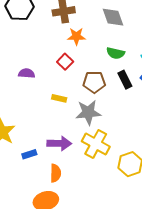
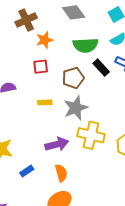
green semicircle: (116, 53) -> (85, 45), size x1.4
red square: (65, 62) -> (41, 67), turned -35
blue rectangle: (29, 154) -> (27, 171), moved

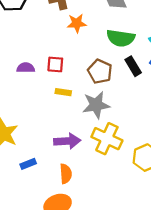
red square: (41, 67) -> (55, 64), moved
brown pentagon: (73, 78) -> (100, 71), turned 30

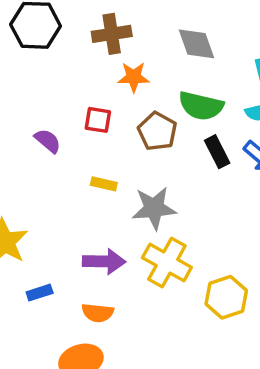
red square: (55, 64) -> (98, 120), moved
purple semicircle: (26, 68) -> (48, 141), turned 36
brown pentagon: (100, 71) -> (157, 131), moved
orange semicircle: (66, 174) -> (98, 313), turned 96

